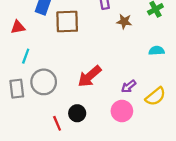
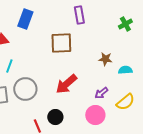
brown square: (67, 22) -> (61, 43), moved
brown star: (124, 22) -> (105, 59), moved
cyan semicircle: (157, 51) -> (125, 70), moved

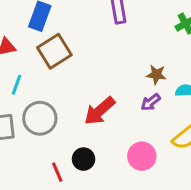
brown square: (61, 43) -> (54, 51), moved, turned -30
purple arrow: (101, 93) -> (151, 102), moved

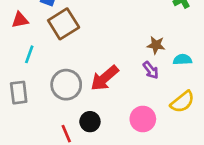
purple arrow: (151, 102) -> (151, 70), turned -90
gray circle: (40, 118) -> (66, 85), moved

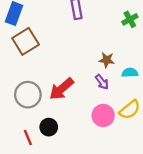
pink circle: (143, 119) -> (103, 115), moved

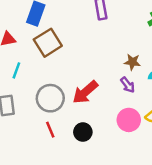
black circle: (49, 127) -> (83, 132), moved
red line: (28, 138) -> (50, 130), moved

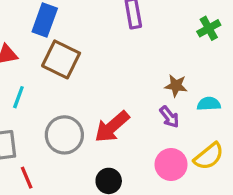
brown square: (48, 43) -> (61, 59), turned -32
red line: (50, 130) -> (27, 178), moved

